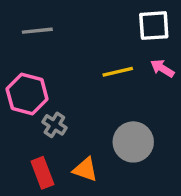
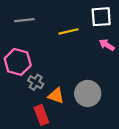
yellow line: (118, 72) -> (68, 31), moved
orange triangle: (85, 169) -> (56, 96), moved
red rectangle: (42, 173) -> (41, 115), moved

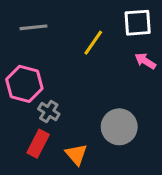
yellow line: (68, 31) -> (93, 43), turned -42
orange triangle: (56, 96) -> (76, 154), moved, turned 30
red rectangle: (41, 115) -> (38, 144), moved, turned 48

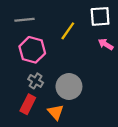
pink hexagon: (24, 84) -> (32, 50), moved
gray circle: (119, 127) -> (69, 87), moved

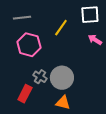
gray cross: (36, 81) -> (40, 77), moved
orange triangle: (56, 112) -> (63, 103), moved, turned -35

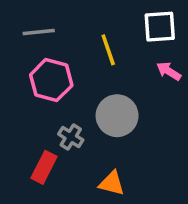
yellow line: (61, 28) -> (108, 50), turned -54
gray circle: (62, 78) -> (117, 116), moved

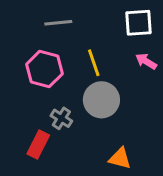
gray line: (39, 32) -> (58, 23), moved
yellow line: (108, 50) -> (94, 63), moved
orange triangle: (112, 183) -> (120, 158), moved

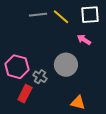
pink arrow: (146, 61) -> (84, 40), moved
yellow line: (94, 63) -> (61, 17), moved, turned -30
pink hexagon: (44, 69) -> (17, 67), moved

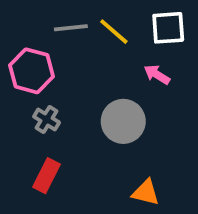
pink hexagon: (17, 67) -> (32, 71), moved
gray cross: (40, 77) -> (47, 119), moved

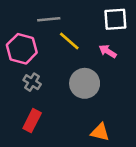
yellow line: (114, 32) -> (69, 41), moved

